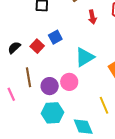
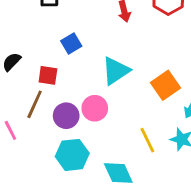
red square: (37, 46) -> (48, 75), moved, turned -32
brown line: (28, 77) -> (35, 104), turned 36

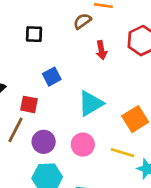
pink circle: (95, 108) -> (83, 145), moved
yellow line: (147, 140) -> (122, 153), moved, turned -50

